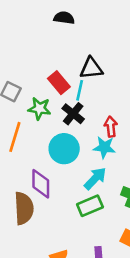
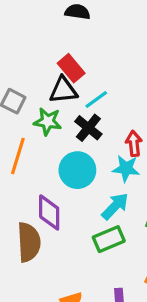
black triangle: (91, 68) -> (63, 90), moved
red rectangle: (59, 83) -> (71, 68), moved
cyan line: (80, 90) -> (96, 100), turned 42

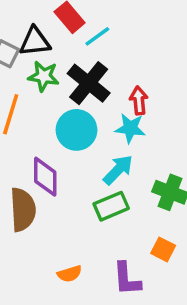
black triangle: (63, 90) -> (35, 42), moved
cyan line: (96, 100) -> (97, 36), moved
black cross: (88, 128) -> (89, 83), size x1.4

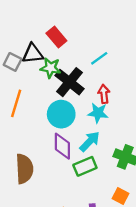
cyan line: (97, 36) -> (99, 58), moved
green star: (44, 76) -> (51, 68), moved
purple diamond: (45, 177) -> (62, 146), moved

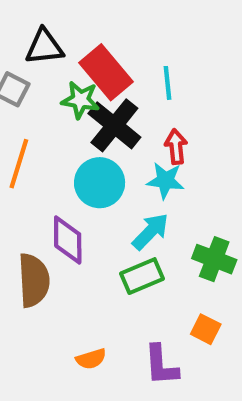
red rectangle: (56, 37) -> (106, 72), moved, size x1.4
black triangle: (33, 54) -> (44, 47), moved
cyan line: (99, 58) -> (167, 83), turned -60
purple diamond: (62, 146) -> (68, 240), moved

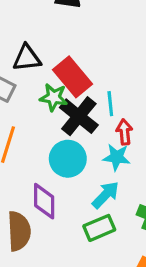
cyan line: (167, 83) -> (110, 104), moved

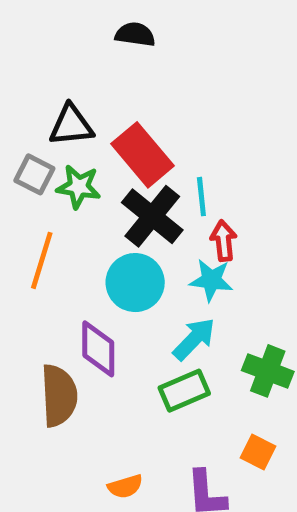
green star: (54, 97) -> (79, 187), moved

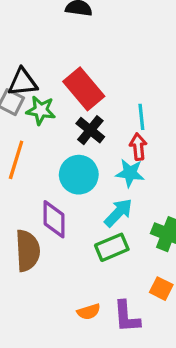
black triangle: (71, 125) -> (23, 82), moved
cyan line: (201, 197) -> (141, 117), moved
black cross: (152, 216) -> (90, 130), size x0.7
orange semicircle: (125, 486) -> (89, 312), moved

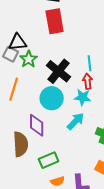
red rectangle: (84, 89) -> (55, 21), moved, turned 30
green star: (41, 110) -> (29, 59), turned 30
black cross: (90, 130) -> (59, 71), size x1.4
green rectangle: (112, 247) -> (49, 160), moved

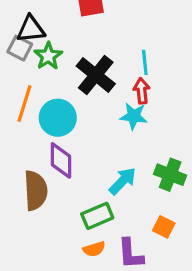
cyan circle: (52, 98) -> (58, 118), moved
cyan arrow: (76, 121) -> (123, 181), moved
green rectangle: (49, 160) -> (97, 216), moved

